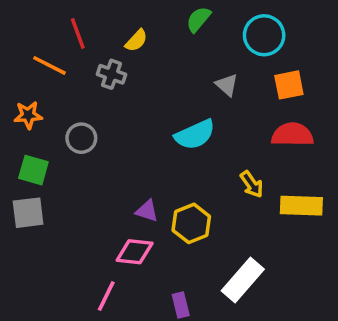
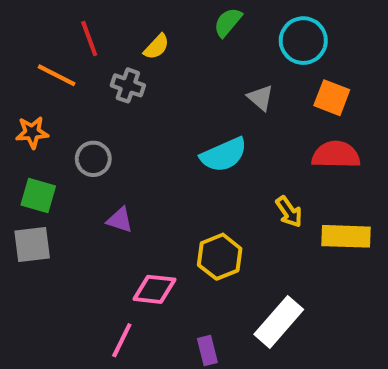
orange square: (289, 85) -> (332, 98), turned 32
purple triangle: (147, 211) -> (120, 220), moved

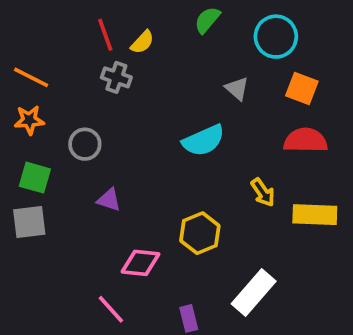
red line: (89, 39) -> (105, 35), moved
orange line: (57, 75) -> (31, 77), moved
pink line: (122, 340) -> (111, 309), turned -68

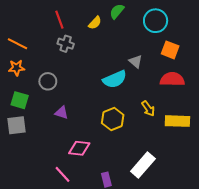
yellow semicircle: (142, 42) -> (95, 23), moved
gray triangle: (237, 89) -> (136, 61), moved
yellow hexagon: (200, 233) -> (113, 119), moved

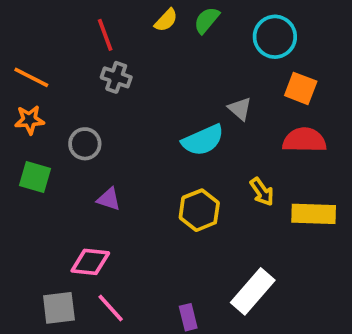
yellow semicircle: (95, 23) -> (166, 20), moved
gray square: (16, 125) -> (59, 308), moved
pink diamond: (79, 148) -> (90, 262), moved

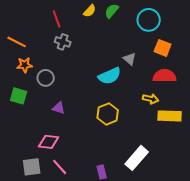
orange star: (29, 120) -> (25, 65), moved
yellow arrow: (262, 192) -> (151, 99), moved, turned -42

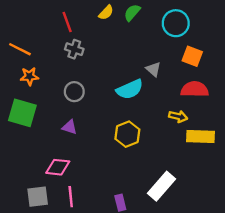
gray circle: (46, 78) -> (74, 92), moved
green square: (19, 96) -> (22, 113), size x1.4
pink line: (60, 167) -> (71, 197), turned 36

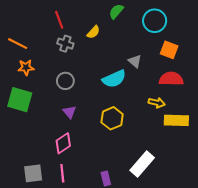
yellow semicircle: (106, 13) -> (93, 32), moved
purple triangle: (70, 127) -> (70, 112), moved, turned 32
pink diamond: (58, 167) -> (63, 143), moved, turned -40

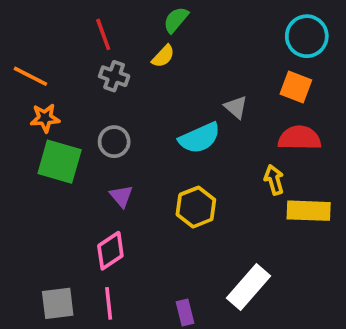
green semicircle: (116, 11) -> (176, 20), moved
cyan circle: (155, 21) -> (307, 36), moved
green square: (20, 100) -> (60, 162), moved
yellow arrow: (157, 103) -> (274, 180), turned -119

